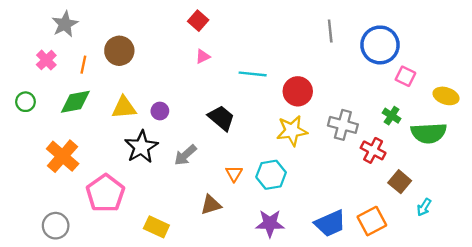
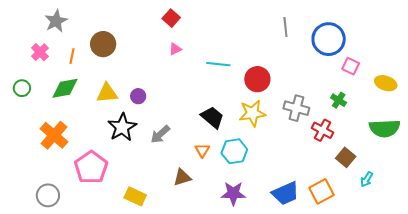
black trapezoid: (221, 118) -> (212, 117), moved
green semicircle: (429, 133) -> (385, 128), moved

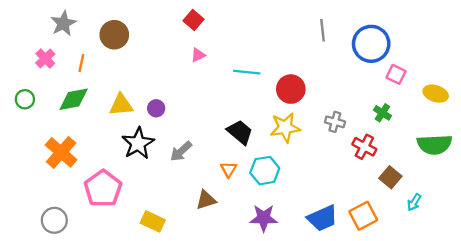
brown circle: (103, 44) -> (114, 35), moved
gray cross: (296, 108) -> (335, 122), size x0.7

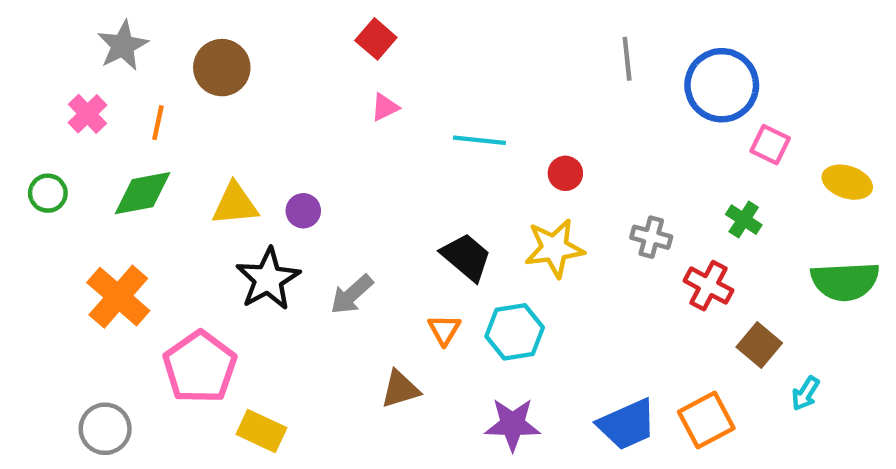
red circle: (291, 89) -> (565, 173), size x0.6
yellow rectangle: (153, 221) -> (261, 431), moved

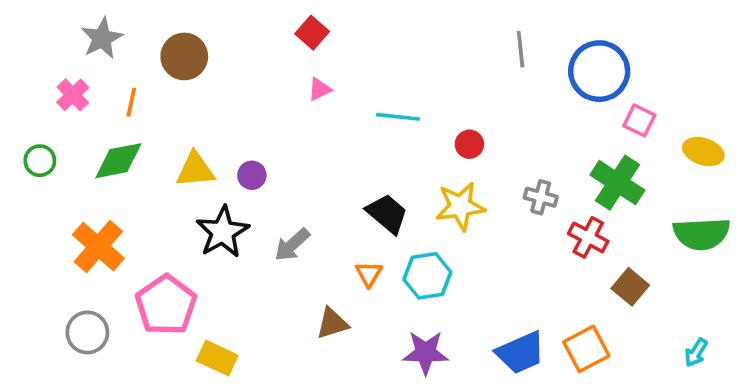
green cross: (744, 220) -> (617, 183), size x1.8
cyan arrow: (805, 394) -> (696, 353), moved
gray circle: (105, 429) -> (87, 332), moved

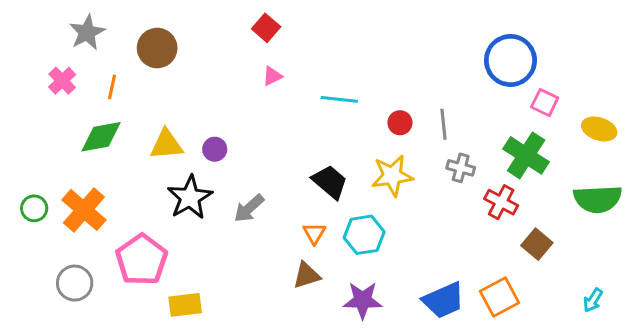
gray line: (521, 49) -> (444, 124), moved
green circle: (40, 161) -> (34, 208), moved
brown triangle: (332, 323) -> (307, 275), moved
yellow rectangle: (217, 358) -> (185, 305), turned -32

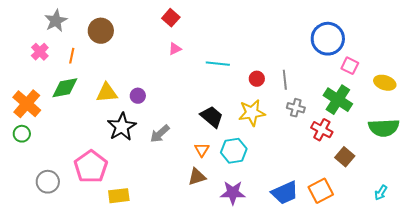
orange cross: (84, 210) -> (27, 104), moved

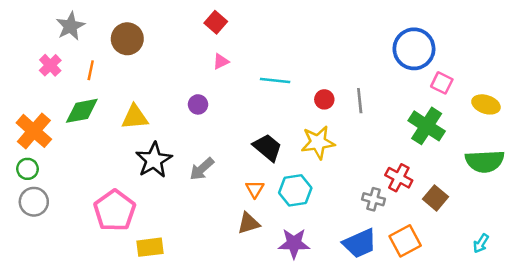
purple circle: (138, 96) -> (198, 104), moved
gray cross: (296, 108) -> (374, 199), moved
red cross: (322, 130) -> (399, 178), moved
gray circle: (48, 182) -> (34, 202), moved

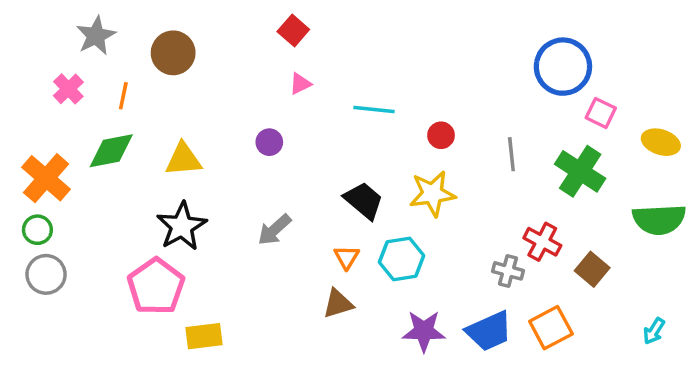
gray line: (360, 101) -> (511, 154), moved
black star: (154, 160) -> (182, 226), moved
purple star: (294, 243) -> (424, 331), moved

